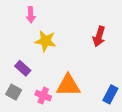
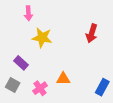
orange triangle: (68, 85) -> (63, 79), size x0.6
pink cross: (43, 96) -> (40, 88), turned 32

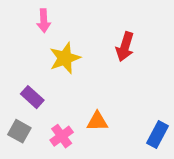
red arrow: (92, 33) -> (125, 47), moved
yellow star: (42, 38) -> (65, 58), turned -30

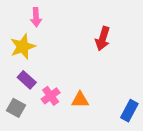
yellow star: (65, 58) -> (23, 47), moved
pink cross: (62, 136) -> (51, 96), moved

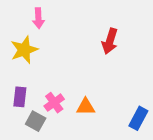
purple rectangle: (27, 80) -> (20, 97), moved, turned 54
gray square: (16, 108) -> (36, 121), moved

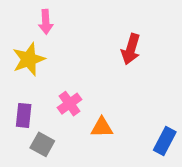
pink cross: (54, 103) -> (70, 104), moved

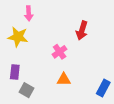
yellow star: (29, 59) -> (18, 37), turned 30
pink cross: (70, 104) -> (60, 52), moved

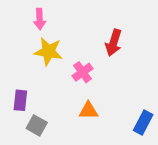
yellow star: (18, 37) -> (48, 51), moved

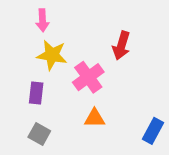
pink cross: (83, 72) -> (88, 77), size x1.4
purple rectangle: (20, 100) -> (36, 93), moved

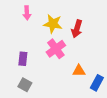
yellow star: (52, 55) -> (53, 24), moved
orange triangle: (95, 118) -> (79, 71), moved

